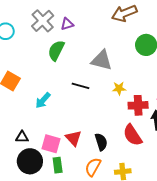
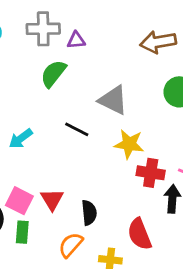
gray cross: (43, 21) -> (43, 29), turned 30
yellow star: (119, 88) -> (129, 144), size x1.5
red semicircle: (133, 135) -> (140, 234), moved

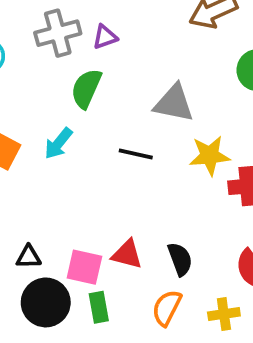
cyan arrow: (21, 139) -> (58, 143), moved
red triangle: (52, 199) -> (127, 254), turned -30

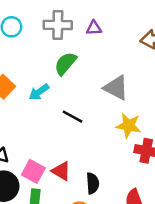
purple triangle: (105, 37) -> (94, 28), moved
black line: (136, 154) -> (73, 117), moved

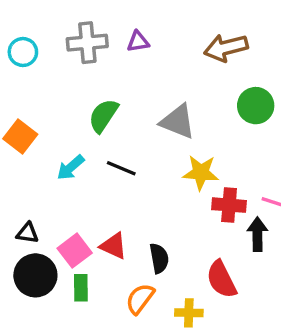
green semicircle: (65, 64) -> (103, 116), moved
cyan arrow: (39, 92) -> (71, 168), moved
pink square: (33, 171) -> (75, 251), turned 30

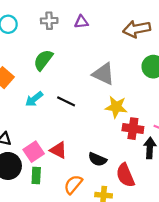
gray cross: (87, 43) -> (49, 21), size x0.7
green semicircle: (103, 116) -> (43, 60), moved
black semicircle: (159, 258) -> (97, 159), moved, turned 120

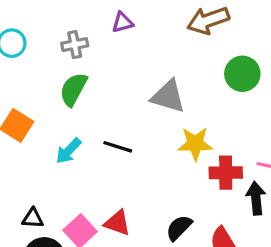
gray cross: (49, 21) -> (75, 45), moved
black semicircle: (97, 159) -> (179, 228), turned 120

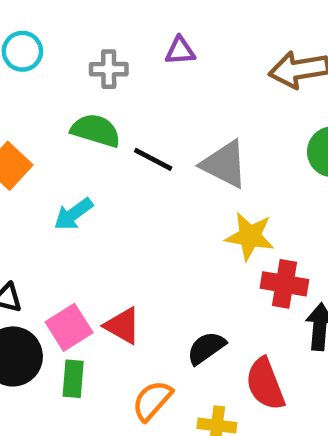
green semicircle: (73, 89) -> (96, 130), turned 68
black line: (118, 147) -> (153, 159), moved

